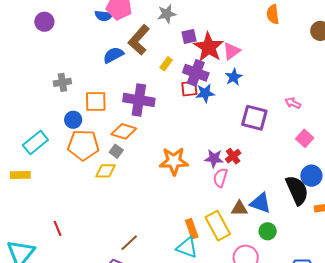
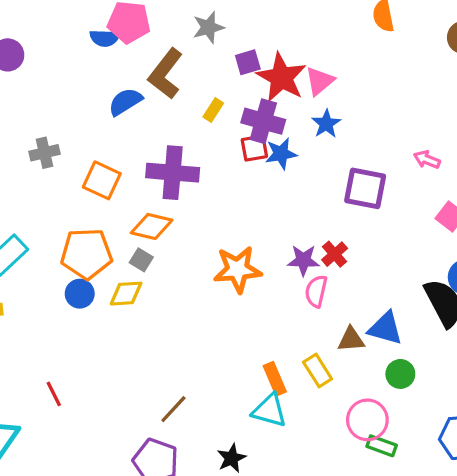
orange square: (96, 101) -> (102, 180), turned 30
blue circle: (73, 120) -> (80, 294), moved
yellow rectangle: (218, 226) -> (318, 371), size x0.7

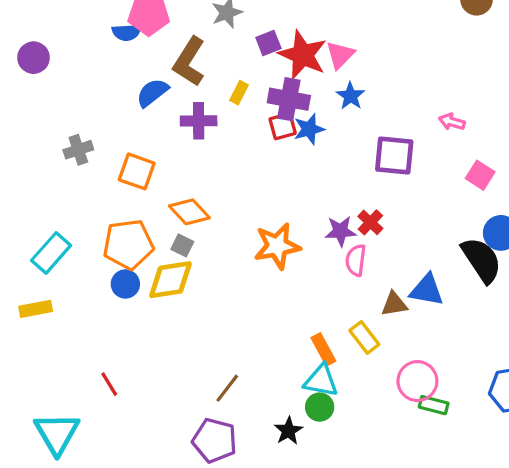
purple cross: (173, 173) -> (199, 121), moved, size x0.7
orange diamond: (152, 226) -> (189, 212), turned 39
yellow diamond: (126, 294) -> (171, 280), size x1.4
green circle: (400, 374) -> (320, 407), moved

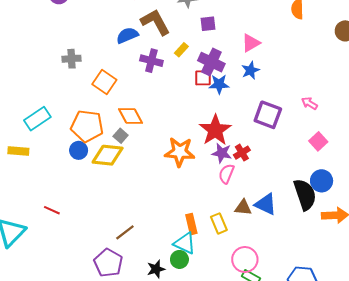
red star: (303, 55) -> (215, 130), moved
brown L-shape: (189, 62) -> (155, 22), turned 104
red line: (109, 384) -> (52, 210), turned -49

